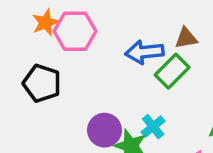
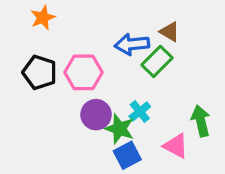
pink hexagon: (75, 31) -> (83, 72), moved
brown triangle: (186, 38) -> (170, 32), turned 40

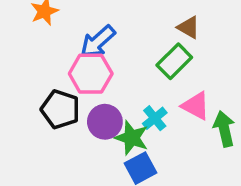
blue arrow: (132, 44) -> (98, 42), moved, turned -36
black pentagon: (40, 72) -> (60, 109), moved
pink triangle: (176, 146) -> (196, 106), moved

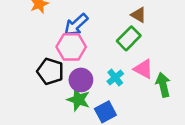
green star: (132, 138) -> (78, 100), moved

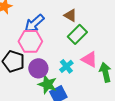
brown triangle: (139, 15) -> (70, 15), moved
green star: (78, 100) -> (47, 84), moved

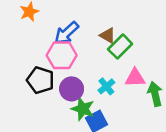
brown triangle: (70, 15) -> (108, 35), moved
pink triangle: (89, 59) -> (135, 78), turned -30

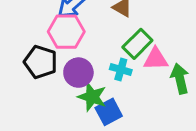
green rectangle: (120, 47) -> (137, 44), moved
cyan cross: (106, 86) -> (121, 70), turned -35

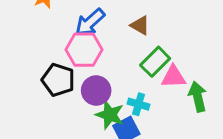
cyan cross: (121, 70) -> (139, 104), moved

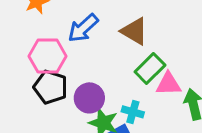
brown triangle: (140, 25) -> (134, 31), size x1.4
pink hexagon: (84, 50) -> (47, 56), moved

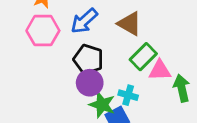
pink hexagon: (47, 56) -> (43, 31), moved
black pentagon: (51, 87) -> (88, 59), moved

